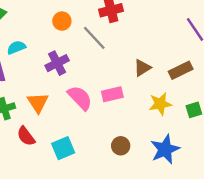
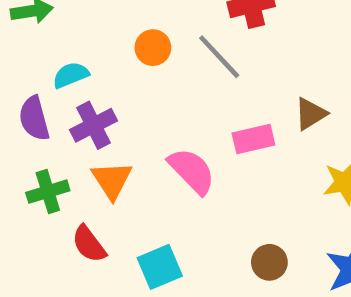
orange circle: (62, 21) -> (153, 48), moved
purple cross: (57, 63) -> (94, 125), moved
pink rectangle: (112, 94) -> (253, 139), moved

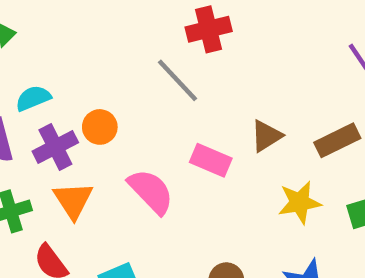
orange circle: (153, 48) -> (100, 127), moved
pink rectangle: (253, 139) -> (211, 160), turned 36

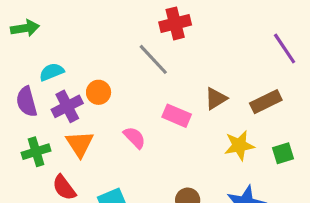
pink semicircle: (151, 191) -> (134, 138), size x0.7

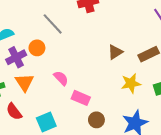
gray line: (153, 59) -> (53, 24), moved
pink rectangle: (177, 116) -> (81, 98), moved

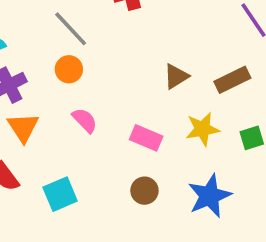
orange circle: (37, 48) -> (69, 69), moved
pink rectangle: (81, 98) -> (146, 138), moved

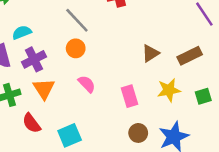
pink rectangle: (146, 138) -> (130, 96), turned 50
brown circle: (144, 191) -> (138, 133), moved

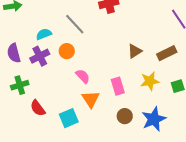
cyan semicircle: (22, 32) -> (44, 34), moved
orange circle: (76, 48) -> (67, 51), moved
orange triangle: (44, 89) -> (91, 99), moved

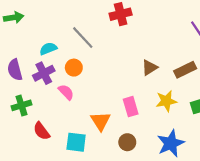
pink semicircle: (83, 76) -> (66, 92), moved
brown circle: (125, 116) -> (127, 142), moved
cyan square: (69, 118) -> (76, 142), turned 30

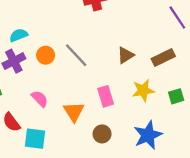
gray line: (83, 38) -> (76, 55), moved
pink semicircle: (66, 92) -> (40, 99), moved
cyan square: (76, 142) -> (35, 139), moved

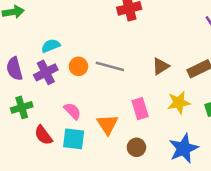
gray line: (76, 55) -> (110, 66), turned -32
cyan square: (35, 139) -> (74, 139), moved

